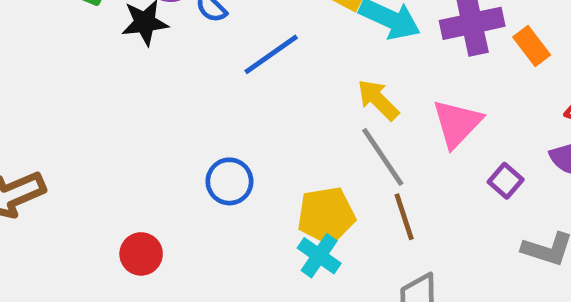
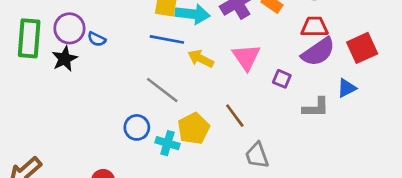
blue line: (271, 54) -> (167, 39), moved, turned 64
gray line: (383, 157) -> (162, 90), moved
cyan cross: (319, 256) -> (167, 143), moved

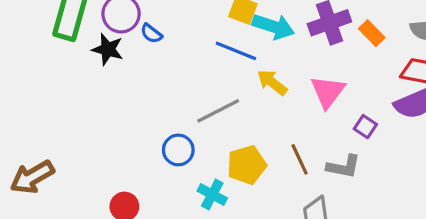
black star: (65, 59) -> (108, 49), turned 30
gray line: (162, 90) -> (218, 111), turned -76
gray L-shape: (316, 107) -> (344, 167), moved
cyan cross: (167, 143) -> (212, 194), moved

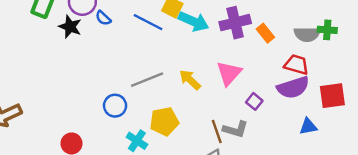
blue line: (236, 51) -> (148, 22), moved
yellow arrow: (272, 82) -> (190, 80), moved
brown line: (300, 159) -> (217, 132), moved

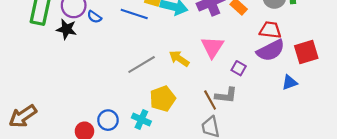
blue circle: (115, 106) -> (108, 120), moved

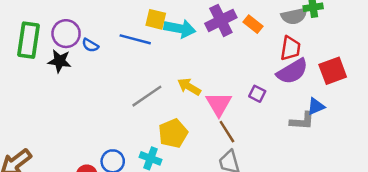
red trapezoid: (270, 30) -> (290, 48), turned 95
pink triangle: (212, 47) -> (219, 104), moved
gray L-shape: (226, 95) -> (302, 121), moved

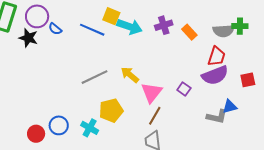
purple cross: (221, 20) -> (164, 25), size x0.7
red square: (333, 71) -> (248, 80), size x0.7
brown line: (227, 132) -> (155, 116), turned 54

